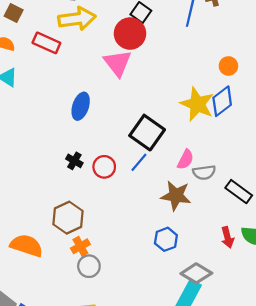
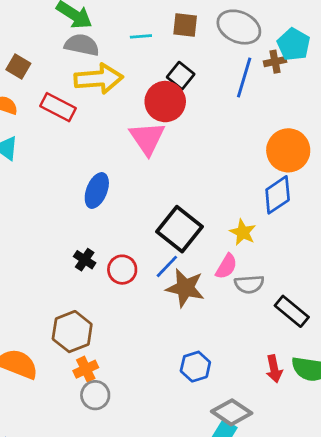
orange circle: (228, 66) -> (288, 150), size x1.8
yellow star: (197, 104) -> (243, 232), moved, size x0.6
brown star: (176, 196) -> (185, 288), moved

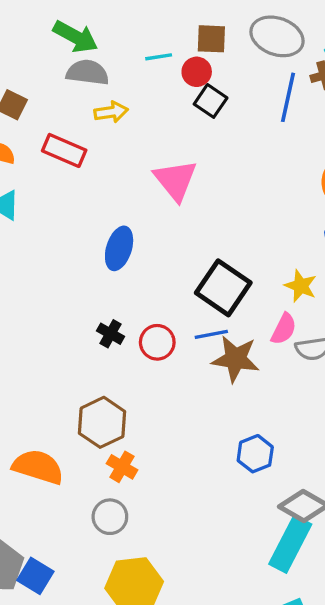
yellow arrow: (99, 79) -> (111, 112), size x0.6
red circle: (165, 102) -> (197, 72), moved, size x0.6
blue line: (167, 266) -> (211, 334), turned 40
orange cross: (86, 369) -> (122, 467), turned -30
gray circle: (95, 395) -> (110, 517), moved

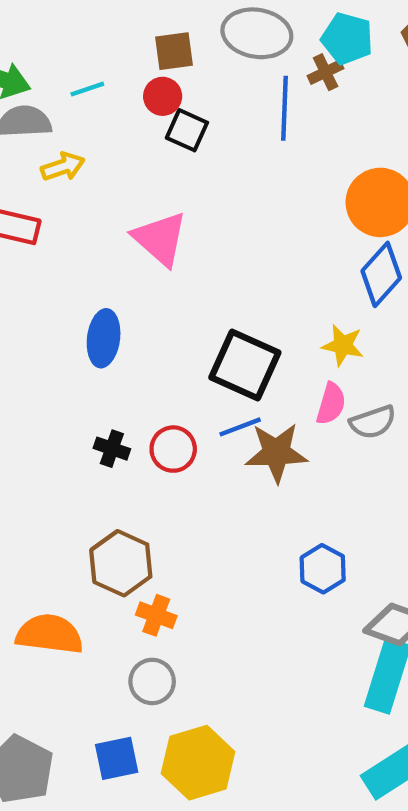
cyan line: (159, 57) -> (87, 89), moved
blue square: (35, 576) -> (117, 758), moved, turned -33

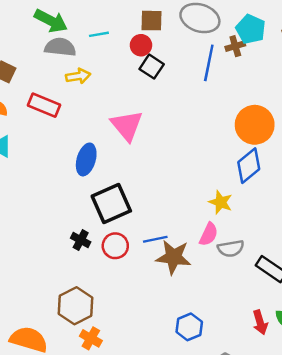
blue ellipse: (104, 338) -> (86, 159), moved
black square: (245, 365) -> (111, 203), moved, turned 33

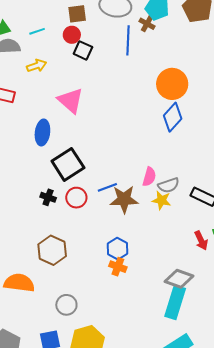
brown cross: (235, 46) -> (147, 24), turned -35
yellow arrow: (78, 76) -> (37, 66), moved
yellow star: (221, 202) -> (161, 200), moved
blue hexagon: (189, 327) -> (117, 249), moved
orange cross: (91, 338) -> (118, 267), moved

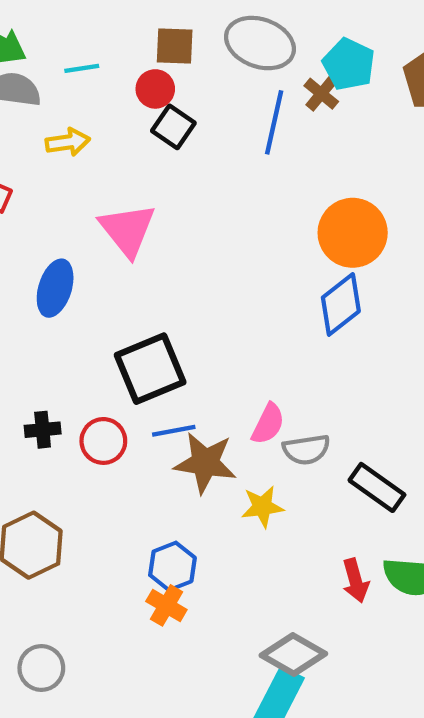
black square: (68, 164) -> (150, 369), moved
black cross: (48, 197) -> (43, 430), turned -35
yellow star: (161, 200) -> (262, 507), moved, turned -30

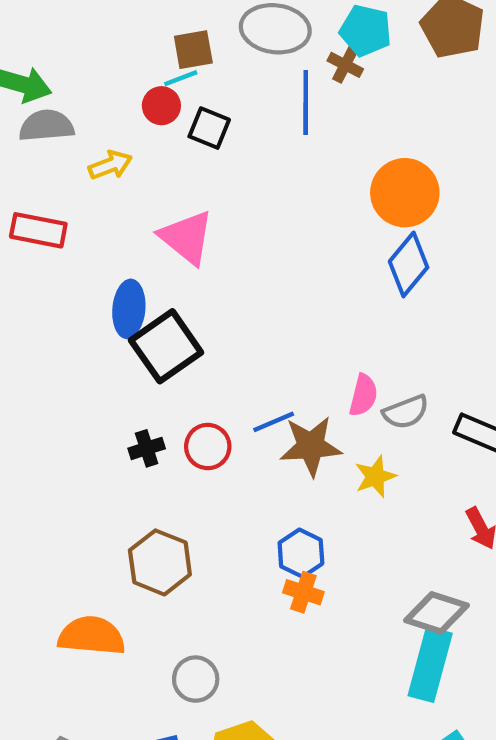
cyan line: (82, 68) -> (181, 78), moved
red circle: (155, 89) -> (161, 106), moved
black square: (150, 369) -> (166, 346), moved

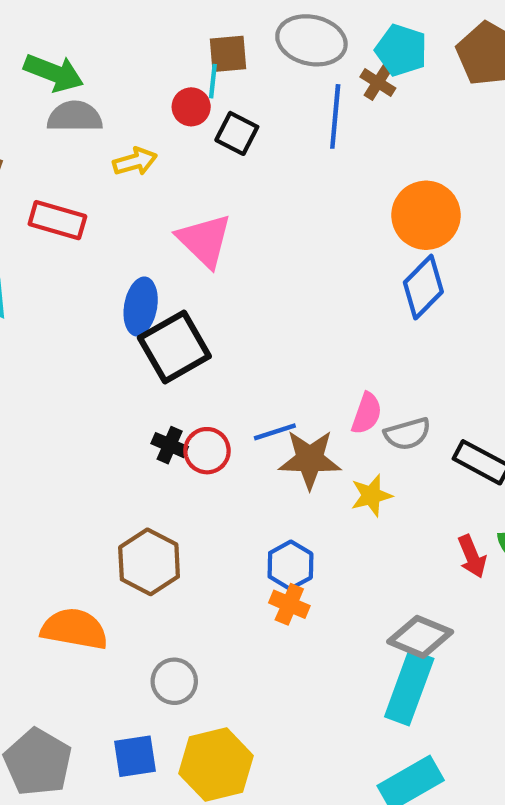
cyan line: (181, 78) -> (213, 81), turned -68
black cross: (147, 448) -> (170, 445), moved, turned 36

